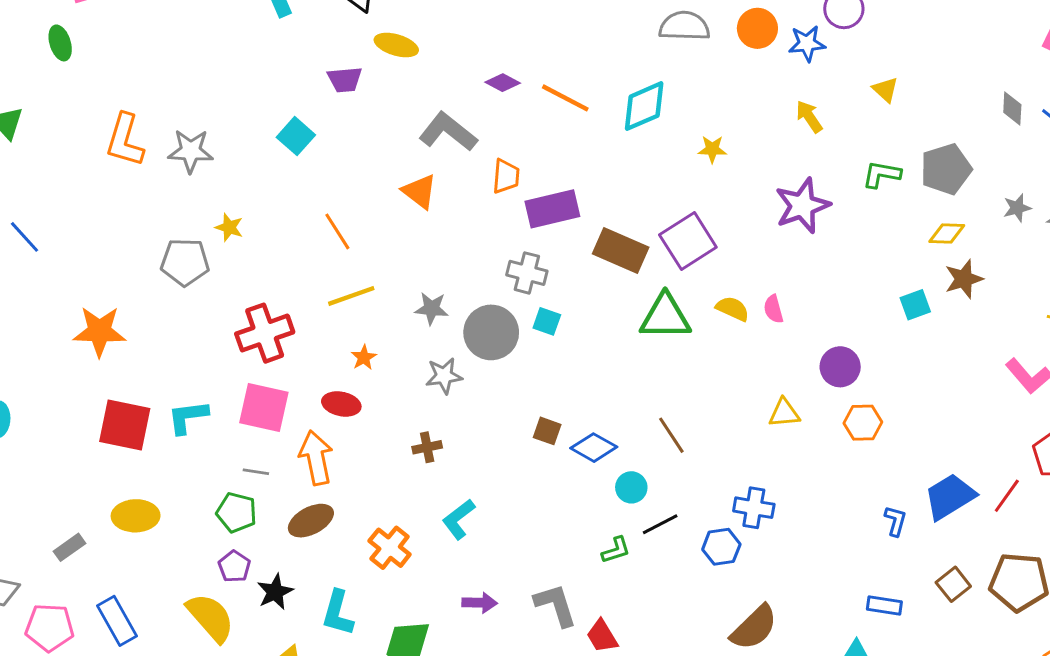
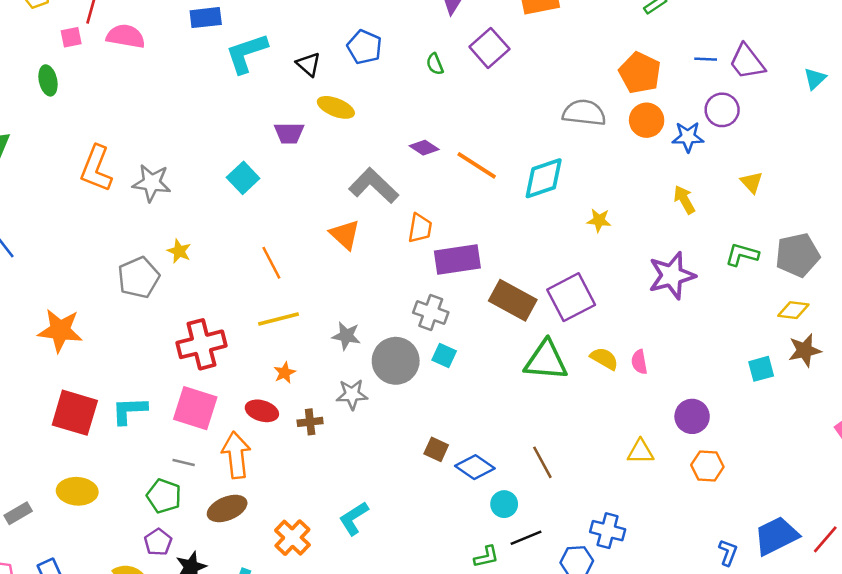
gray pentagon: (185, 262) -> (139, 278), turned -30
brown cross: (427, 447) -> (310, 422), moved

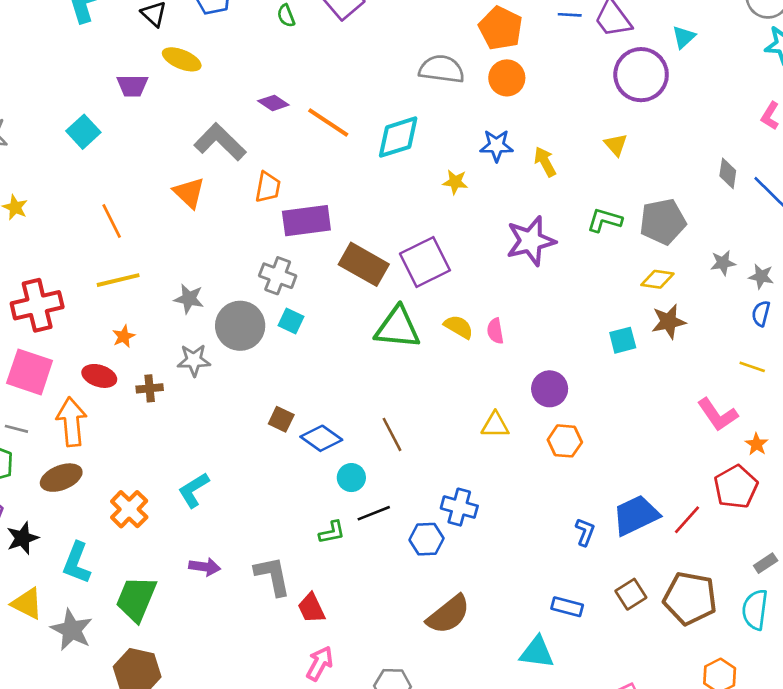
purple circle: (722, 110) -> (641, 75), moved, size x1.5
blue star: (688, 137) -> (496, 146), moved

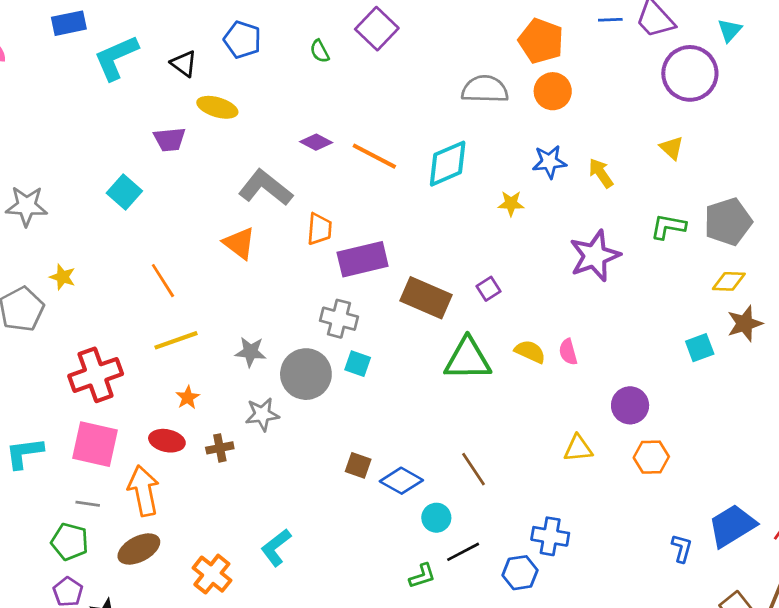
purple square: (425, 262) -> (489, 289), size x0.5

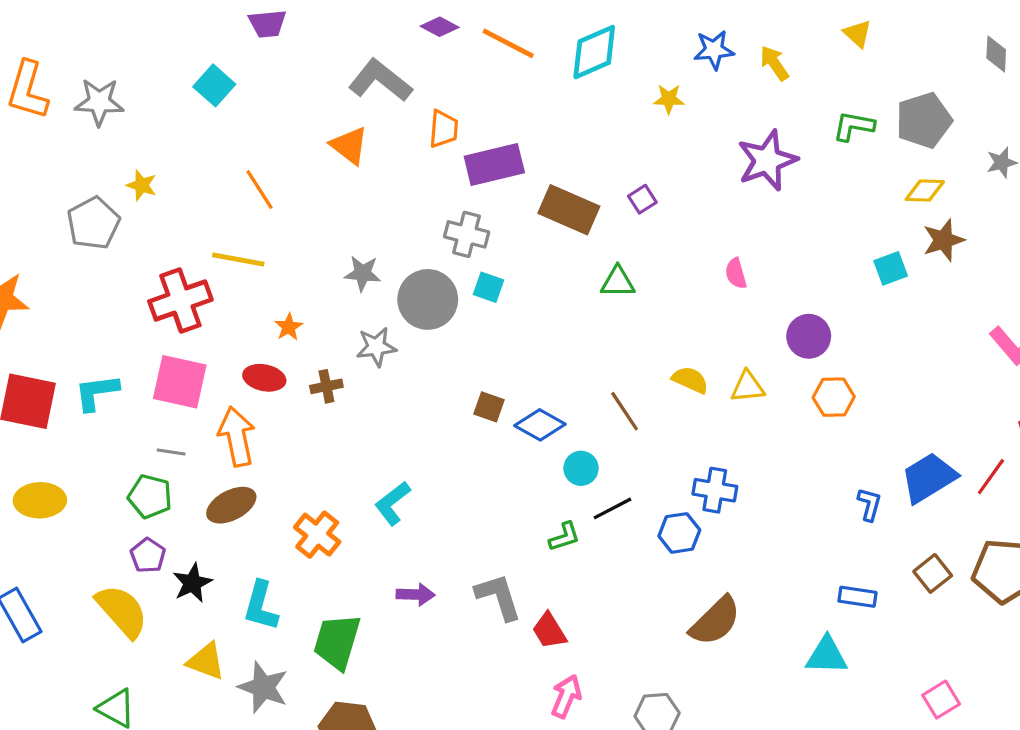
yellow line: (176, 340) -> (238, 260), moved, turned 30
yellow semicircle: (530, 352) -> (690, 380), moved
green triangle: (468, 359) -> (618, 282), size x0.6

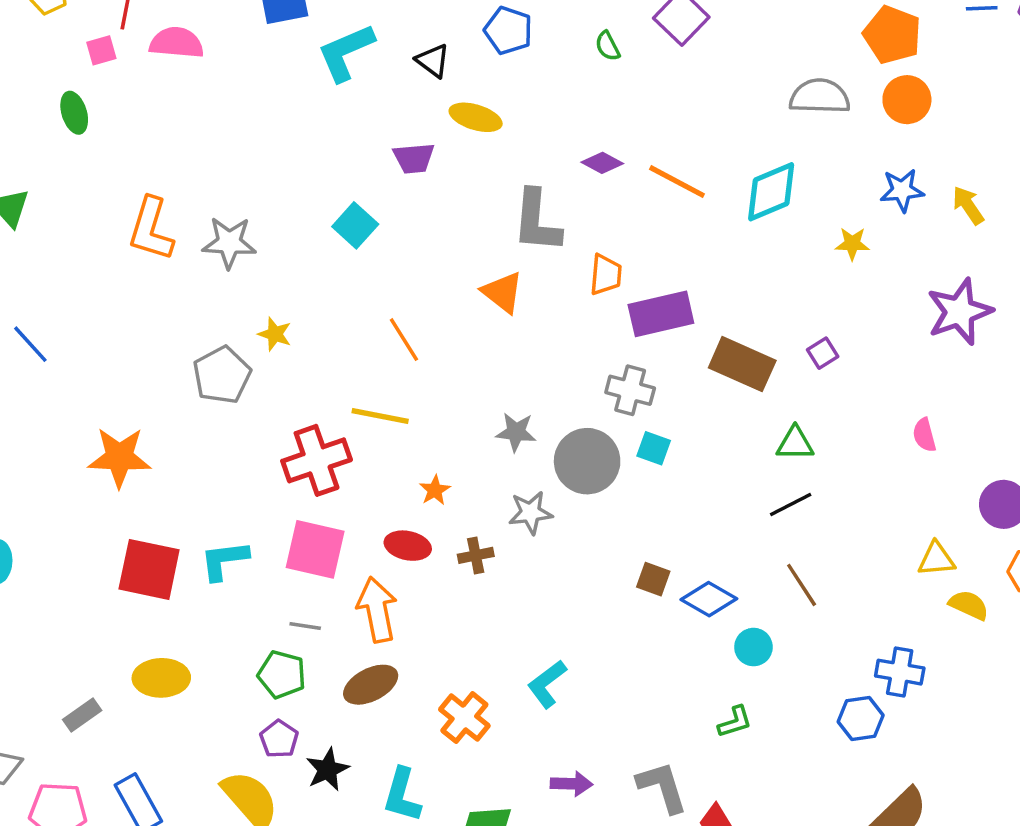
gray L-shape: (380, 80) -> (537, 221), turned -124
yellow semicircle: (690, 380) -> (969, 605), moved
black line: (613, 508) -> (791, 504), moved

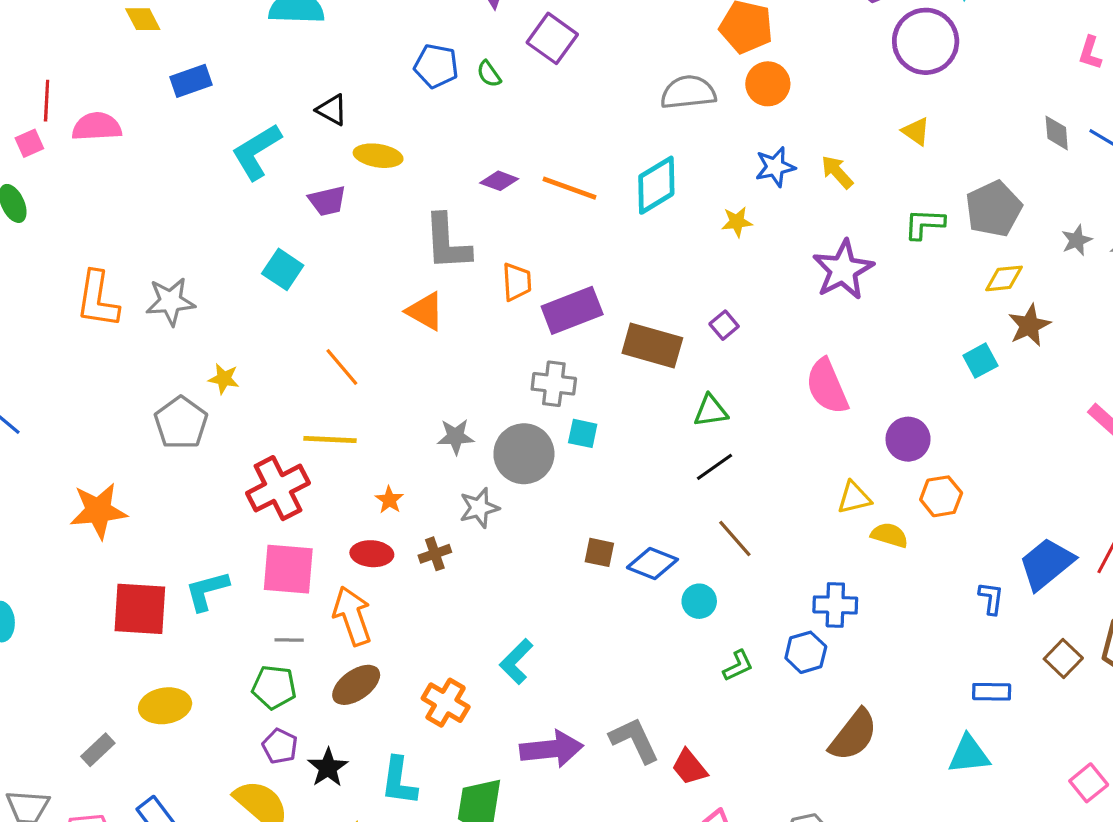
blue pentagon: (508, 31) -> (436, 66), moved
cyan L-shape: (346, 52) -> (256, 152), moved
pink semicircle: (924, 435) -> (827, 386), size x1.8
green L-shape: (735, 722) -> (738, 666), moved
purple arrow: (572, 784) -> (552, 749), size x1.6

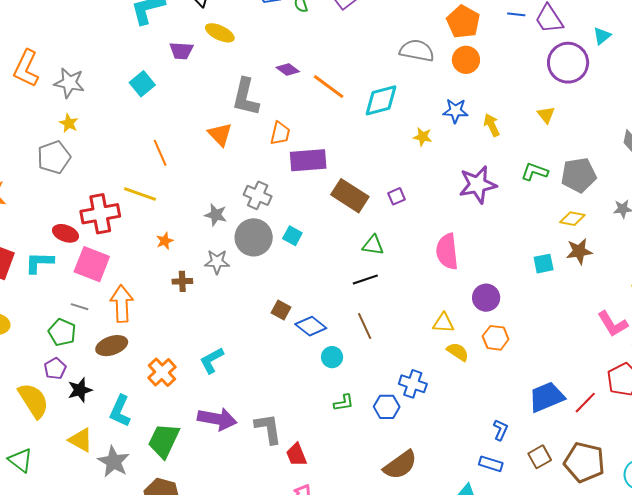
yellow star: (224, 379) -> (69, 123), moved
gray cross: (554, 384) -> (258, 195), moved
red ellipse: (372, 554) -> (65, 233), moved
blue L-shape: (991, 598) -> (500, 430), moved

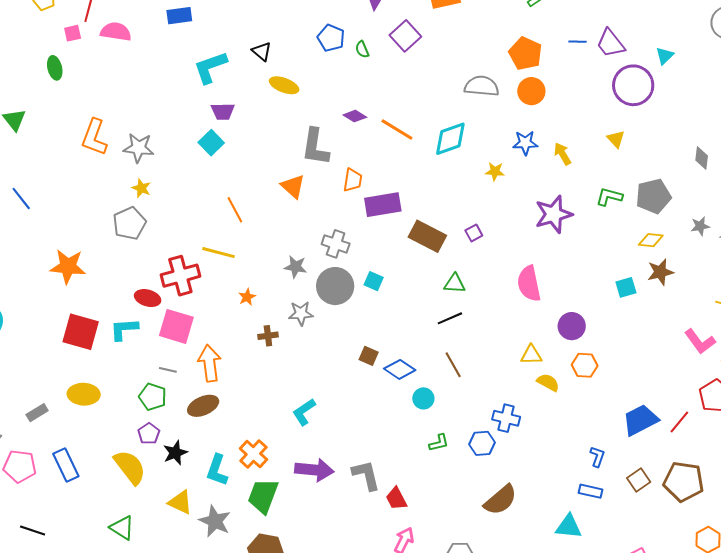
purple trapezoid: (181, 51) -> (223, 111), moved
orange cross: (162, 372) -> (253, 454), moved

